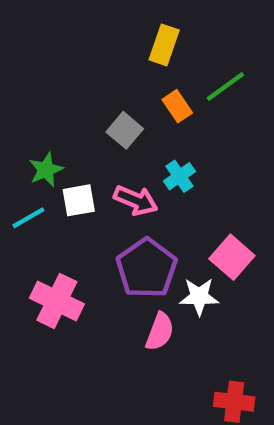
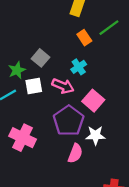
gray square: (125, 130) -> (40, 58), moved
cyan cross: (179, 176) -> (79, 67), moved
pink square: (232, 257) -> (93, 101), moved

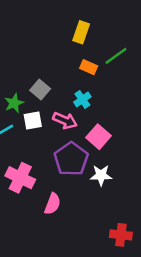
orange rectangle: (84, 38) -> (89, 67), turned -32
pink semicircle: (75, 153) -> (53, 204), moved

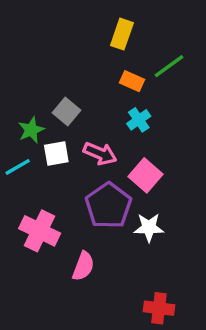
cyan cross: (82, 99) -> (139, 120), moved
red cross: (121, 235) -> (159, 308), moved

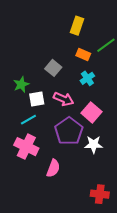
gray square: (66, 111) -> (53, 68), moved
cyan line: (18, 167) -> (28, 120), moved

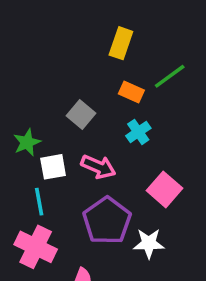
pink square: (92, 112) -> (164, 189), moved
cyan line: (28, 120) -> (39, 202), turned -70

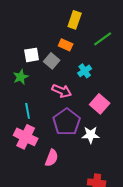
orange rectangle: (131, 92) -> (66, 45), moved
white square: (53, 167) -> (32, 55), moved

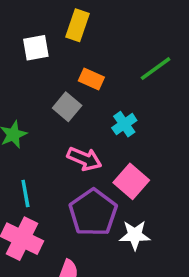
yellow rectangle: (75, 20) -> (77, 25), moved
white square: (32, 55) -> (36, 48), moved
pink square: (100, 104) -> (131, 181), moved

